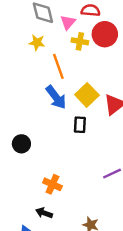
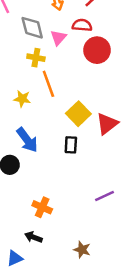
yellow cross: (80, 41) -> (36, 58), moved
yellow star: (37, 43) -> (22, 99), moved
blue arrow: (56, 97) -> (27, 140), moved

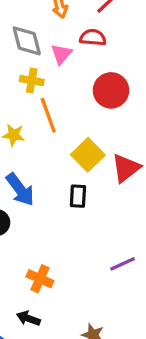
red circle: (97, 50) -> (111, 90), moved

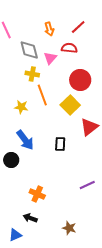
yellow square: (88, 155) -> (70, 105), moved

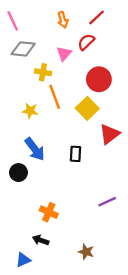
red semicircle: (69, 48) -> (86, 42), turned -49
gray diamond: (29, 50) -> (23, 49), moved, turned -70

